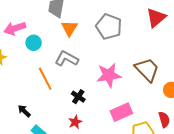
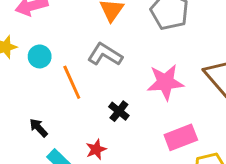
cyan circle: (34, 43) -> (40, 56), moved
red star: (75, 122) -> (96, 149), moved

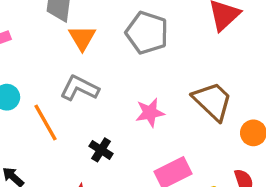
pink star: (165, 82) -> (150, 113), size x0.7

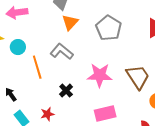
pink star: (150, 113) -> (100, 75), size x1.4

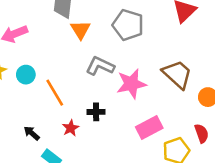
gray L-shape: (62, 51) -> (100, 66), moved
black cross: (66, 91) -> (96, 112), turned -32
red star: (47, 114) -> (71, 128), moved

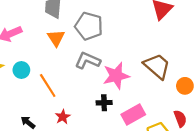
gray pentagon: (128, 25) -> (89, 26), moved
orange triangle: (80, 30) -> (56, 38), moved
black cross: (96, 112) -> (104, 103), moved

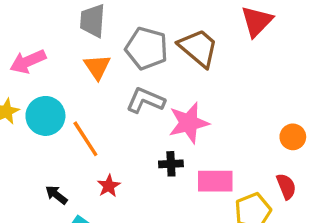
brown trapezoid: (157, 66) -> (198, 48), moved
cyan circle: (21, 70) -> (45, 116), size x1.5
pink rectangle: (133, 115) -> (215, 181), turned 30

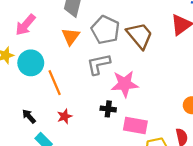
pink arrow: (28, 61) -> (25, 25), turned -35
gray L-shape: (145, 100) -> (99, 64), turned -45

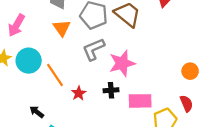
red star: (65, 116) -> (79, 93), moved

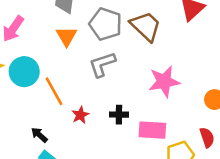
pink star: (122, 63) -> (164, 81), moved
black arrow: (37, 112) -> (39, 135), moved

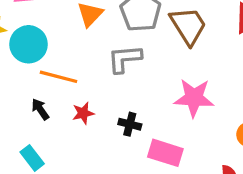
orange line: (54, 91) -> (59, 77), turned -60
black arrow: (39, 135) -> (40, 109), moved

